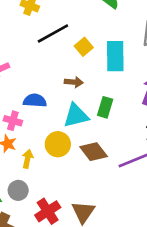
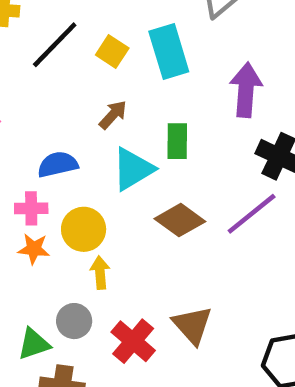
brown arrow: (74, 82) -> (113, 115), turned -36
yellow circle: (58, 144) -> (84, 229), moved
yellow arrow: (28, 159) -> (100, 273), moved

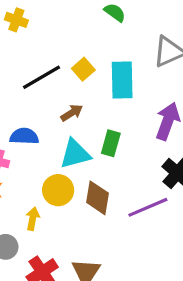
black line: (55, 45) -> (42, 77), moved
brown diamond: (180, 220) -> (97, 198), turned 48
yellow circle: (84, 229) -> (58, 190), moved

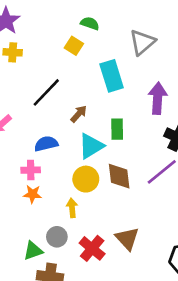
yellow square: (83, 69) -> (74, 46), moved

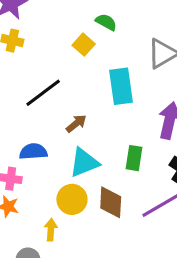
green rectangle: (117, 129) -> (134, 158), moved

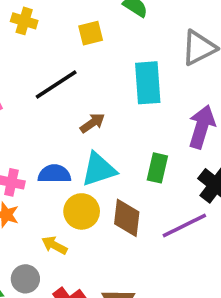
yellow square: (84, 45) -> (91, 33), moved, turned 30
blue semicircle: (33, 151) -> (54, 174), moved
yellow arrow: (51, 230) -> (54, 245), turned -70

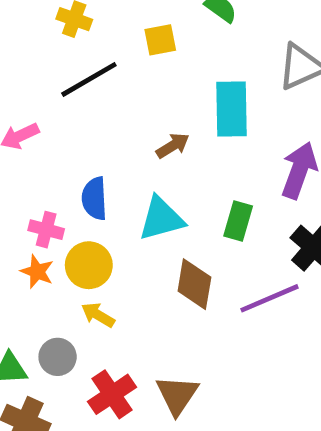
black line: (56, 85) -> (89, 79), moved
brown arrow: (92, 123) -> (173, 146), moved
blue semicircle: (54, 174) -> (94, 199), moved, turned -96
yellow circle: (82, 211) -> (89, 265), moved

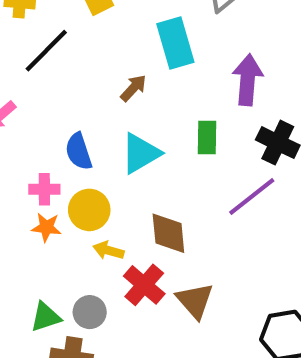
brown diamond: (194, 284) -> (168, 233), moved
gray circle: (58, 357) -> (90, 312), moved
red cross: (112, 394) -> (144, 285), moved

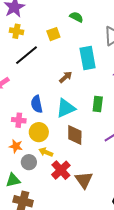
orange star: (46, 227) -> (16, 146), moved
brown diamond: (168, 233) -> (75, 135), moved
gray circle: (90, 312) -> (29, 162), moved

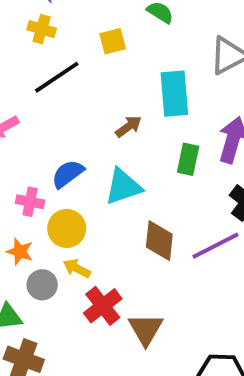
blue semicircle: (37, 104) -> (68, 174), turned 60
green rectangle: (98, 104) -> (188, 159), moved
brown diamond: (75, 135) -> (159, 241), moved

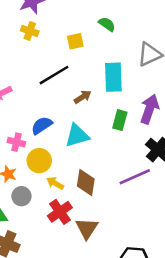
black line: (57, 77) -> (54, 75), moved
brown diamond: (159, 241) -> (86, 182), moved
yellow arrow: (77, 268) -> (55, 183), moved

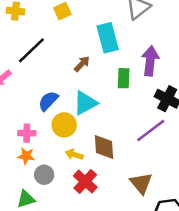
black line: (54, 75) -> (31, 50), moved
pink cross: (16, 142) -> (27, 133), moved
yellow circle: (39, 161) -> (64, 125), moved
brown triangle: (87, 228) -> (141, 183), moved

